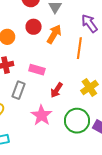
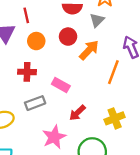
gray rectangle: (18, 90) -> (35, 103), turned 36

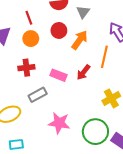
red line: (26, 15) -> (29, 18), moved
red arrow: (77, 113) -> (83, 72), moved
pink star: (54, 137) -> (59, 123), turned -30

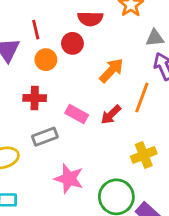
gray triangle: (83, 12) -> (155, 38), moved, turned 40
red line: (29, 18) -> (36, 30), moved
red circle: (59, 30) -> (72, 43), moved

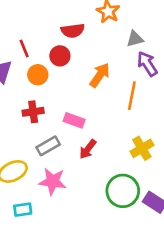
red arrow: (111, 115) -> (88, 149), moved
pink star: (69, 179) -> (53, 181), moved

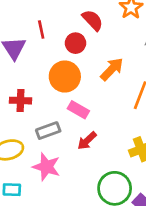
red semicircle: (73, 31) -> (93, 20), turned -135
orange circle: (38, 75) -> (65, 77), moved, size x1.5
red cross: (33, 112) -> (21, 101), moved

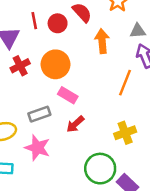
red circle: (75, 43) -> (58, 23), moved
orange arrow: (112, 69) -> (102, 41), moved, turned -50
red cross: (21, 101) -> (20, 66), moved, turned -30

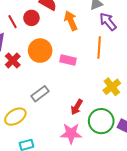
pink rectangle: (68, 95) -> (68, 60), moved
red arrow: (75, 124) -> (77, 107), moved
pink star: (37, 148) -> (71, 133), moved

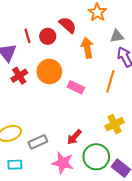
gray rectangle: (40, 94) -> (38, 142), moved

